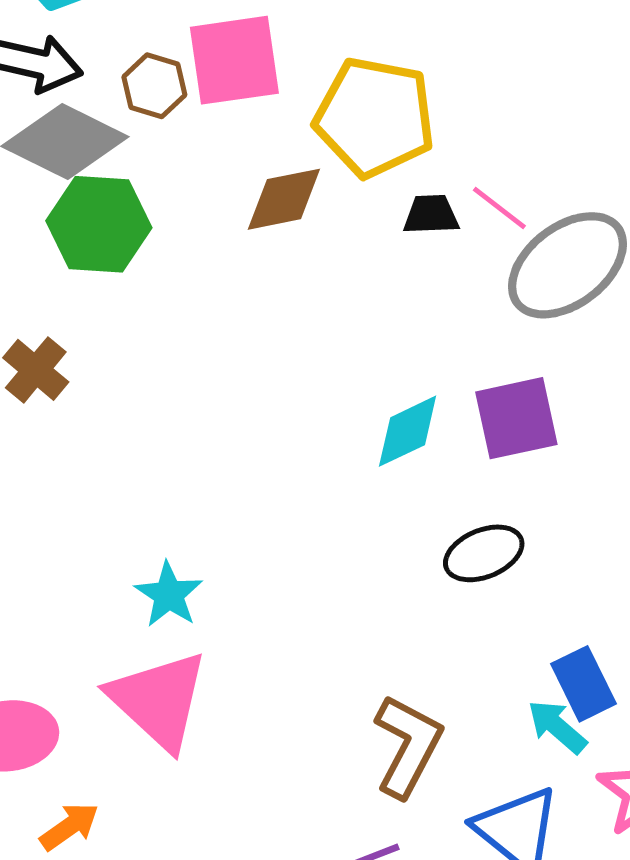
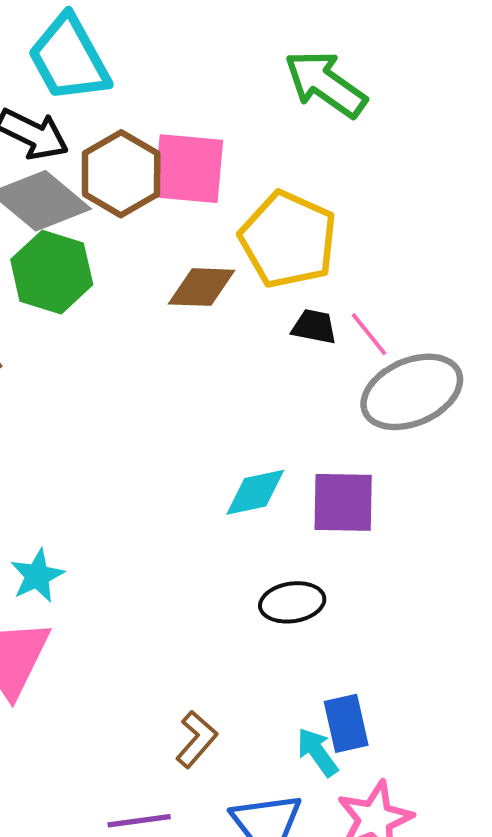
brown hexagon: (154, 86) -> (121, 174), size x1.6
brown L-shape: (408, 746) -> (197, 739), size x0.7

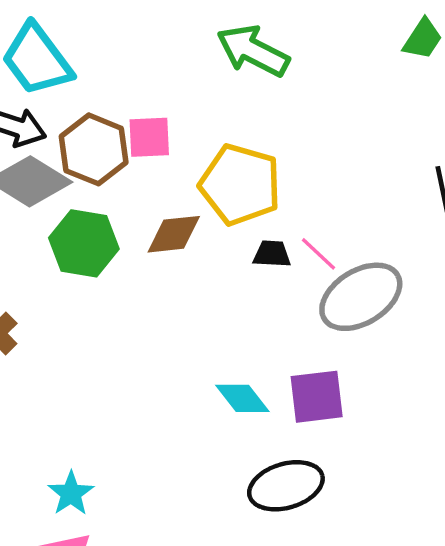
pink square: (189, 169) -> (149, 137), size x0.7
green hexagon: (52, 272) -> (84, 243), moved
cyan diamond: (255, 492) -> (242, 398), turned 72
black ellipse: (292, 602) -> (286, 486), size x1.4

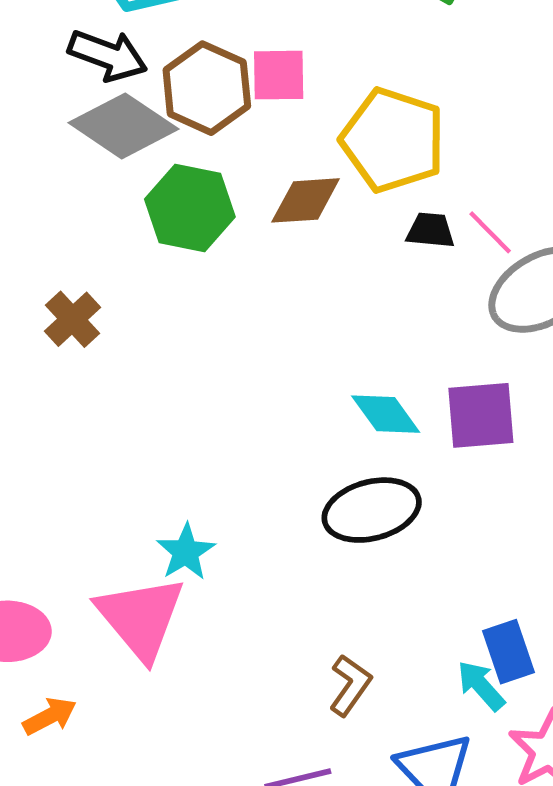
black ellipse: (286, 486) -> (372, 510), moved
cyan star: (71, 493) -> (186, 552), moved

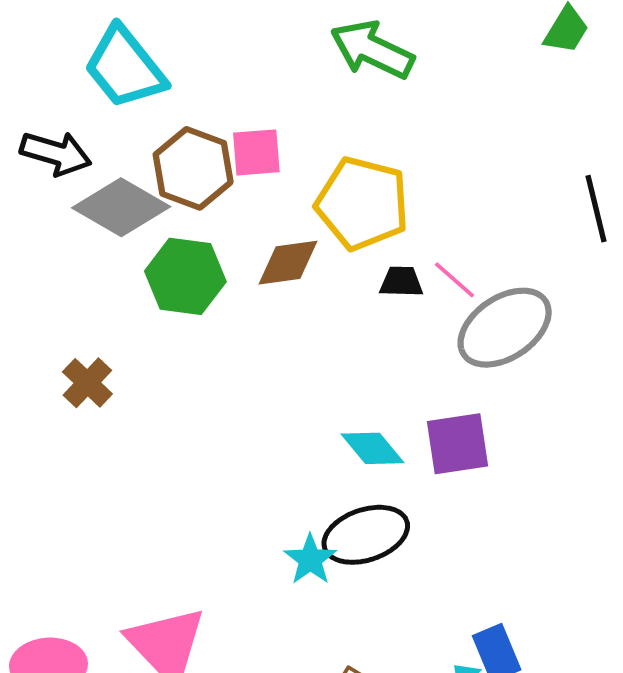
black arrow: (108, 55) -> (56, 153), moved
cyan star: (186, 552) -> (310, 559), moved

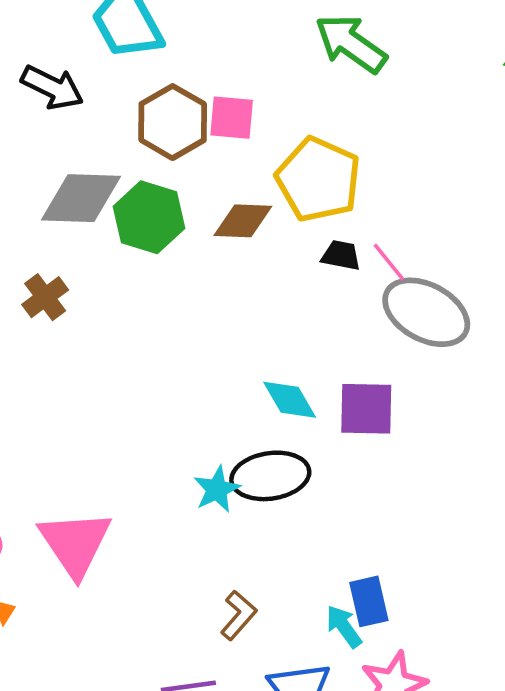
gray diamond: (121, 207) -> (81, 198), moved, turned -38
gray ellipse: (505, 328) -> (426, 312), turned 52

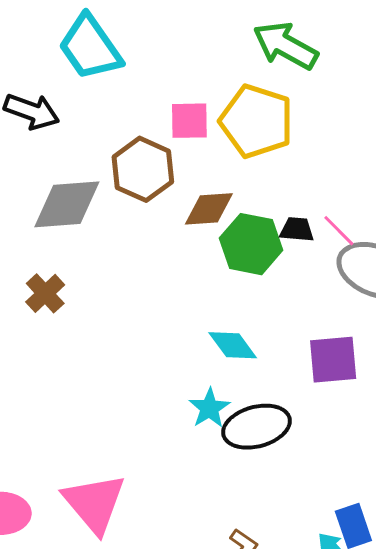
brown hexagon: (173, 122) -> (143, 169), moved
yellow pentagon: (318, 179) -> (256, 121), moved
green hexagon: (149, 217) -> (251, 244), moved
cyan diamond: (290, 400) -> (233, 345), moved
cyan star: (217, 489) -> (209, 408), moved

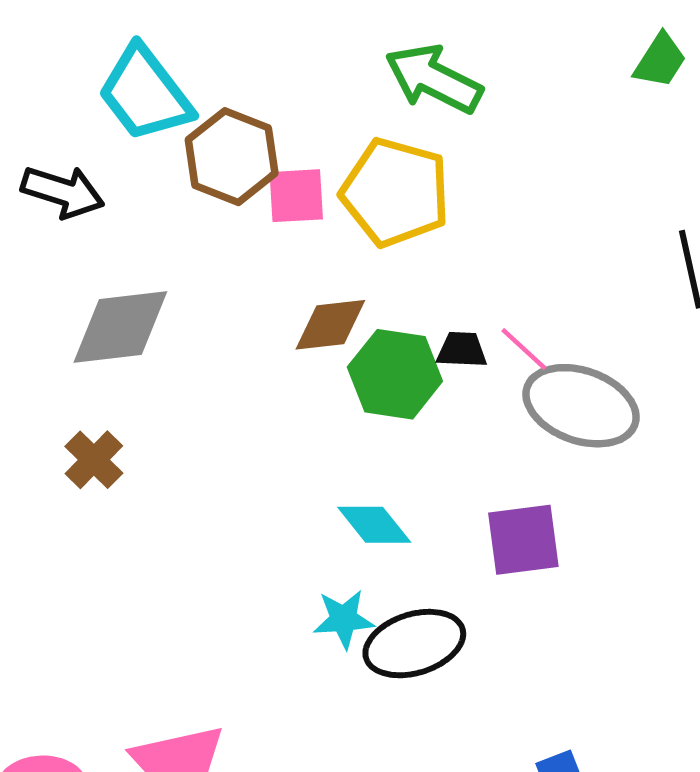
brown hexagon: (143, 169) -> (232, 157), moved
cyan star: (209, 408) -> (344, 619), turned 30

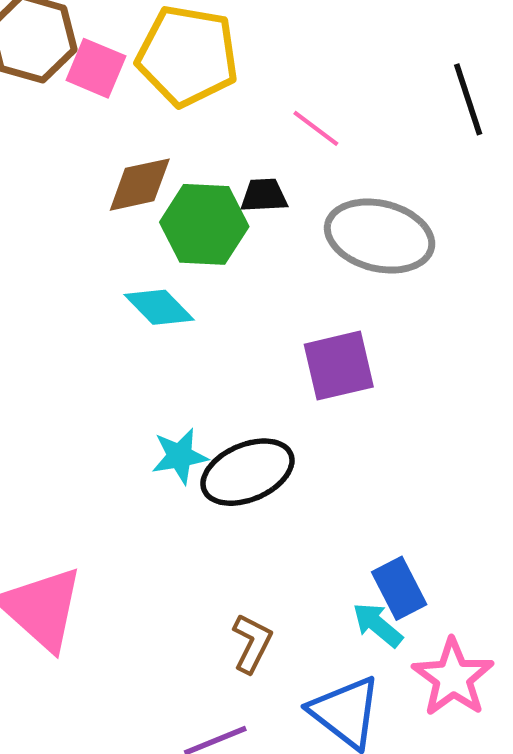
pink square: (296, 196) -> (96, 68), turned 32
pink line: (524, 349) -> (316, 128), moved
cyan diamond: (374, 525) -> (159, 307), moved

